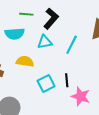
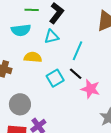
cyan line: (72, 45) -> (77, 51), moved
black line: (67, 80) -> (76, 74), turned -40

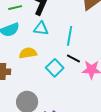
cyan triangle: (52, 37) -> (41, 29), turned 35

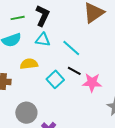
cyan line: (70, 36) -> (71, 48), turned -60

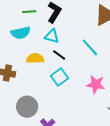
cyan line: (71, 48) -> (90, 47), moved
black line: (74, 71) -> (59, 55), moved

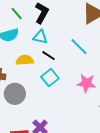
green line: (29, 12) -> (17, 14), turned 56
gray circle: (27, 107) -> (15, 94), moved

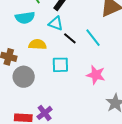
black line: (48, 56) -> (70, 38), moved
cyan square: (50, 78) -> (60, 65), turned 30

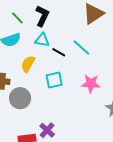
yellow semicircle: (38, 44) -> (28, 64), turned -54

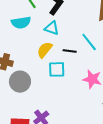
black line: (59, 52) -> (70, 51), moved, turned -32
yellow semicircle: (28, 64) -> (45, 50), moved

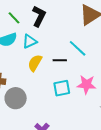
cyan triangle: (52, 28) -> (30, 41), moved, turned -35
cyan square: (57, 69) -> (62, 88), moved

